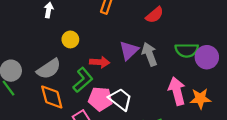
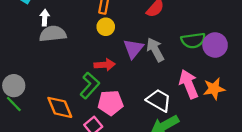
yellow circle: (70, 39) -> (106, 27), moved
gray semicircle: (49, 69) -> (53, 34), moved, turned -145
white trapezoid: (120, 99) -> (159, 100), moved

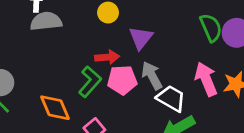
green semicircle: (193, 40) -> (211, 28), turned -105
gray arrow: (155, 50) -> (152, 76), moved
pink pentagon: (110, 103) -> (122, 80), moved

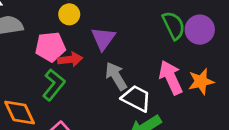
pink pentagon: (122, 80) -> (50, 47), moved

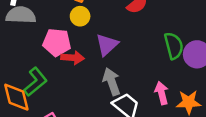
pink arrow: (171, 78) -> (162, 93), size x0.7
green L-shape: (54, 85) -> (35, 82), moved

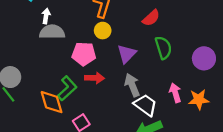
green semicircle: (174, 46) -> (163, 48), moved
red arrow: (73, 58) -> (95, 78), moved

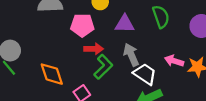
purple triangle: (127, 54) -> (125, 24), turned 48
green L-shape: (67, 88) -> (103, 67), moved
pink arrow: (175, 93) -> (174, 61), turned -54

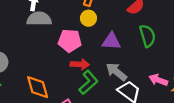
gray arrow: (131, 55) -> (116, 72), turned -30

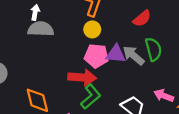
pink pentagon: (70, 41) -> (96, 56), moved
red arrow: (80, 64) -> (82, 77), size x1.4
gray arrow: (116, 72) -> (133, 55), moved

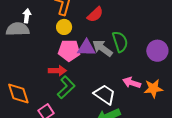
white arrow: (35, 12) -> (27, 16), moved
red semicircle: (142, 18) -> (95, 14), moved
red arrow: (82, 77) -> (57, 71), size x0.7

